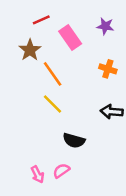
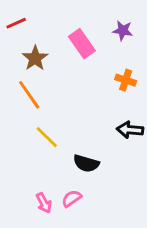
red line: (41, 20) -> (16, 23), moved
orange line: (53, 74) -> (29, 95), moved
yellow line: (53, 104) -> (47, 137), moved

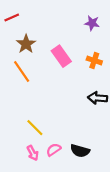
pink rectangle: (82, 44) -> (61, 56), moved
yellow line: (47, 137) -> (35, 128), moved
black semicircle: (86, 163) -> (80, 151), moved

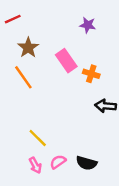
purple star: (92, 23) -> (88, 25), moved
orange cross: (94, 60) -> (91, 74), moved

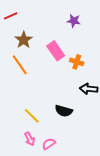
pink semicircle: (58, 162) -> (49, 144), moved
black semicircle: (86, 163) -> (64, 111), moved

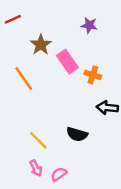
brown star: (24, 40) -> (41, 45), moved

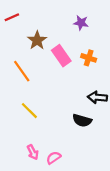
orange cross: (93, 75) -> (89, 58), moved
black semicircle: (77, 134) -> (82, 120), moved
yellow line: (38, 140) -> (29, 111), moved

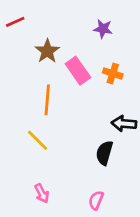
orange line: (22, 71) -> (47, 100), moved, turned 40
black semicircle: (82, 120) -> (104, 153), turned 90
pink semicircle: (54, 158) -> (96, 200), moved, turned -32

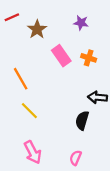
brown star: (47, 51) -> (37, 29), moved
orange line: (47, 100) -> (21, 79), moved, turned -35
pink arrow: (42, 193) -> (33, 152), size x1.5

